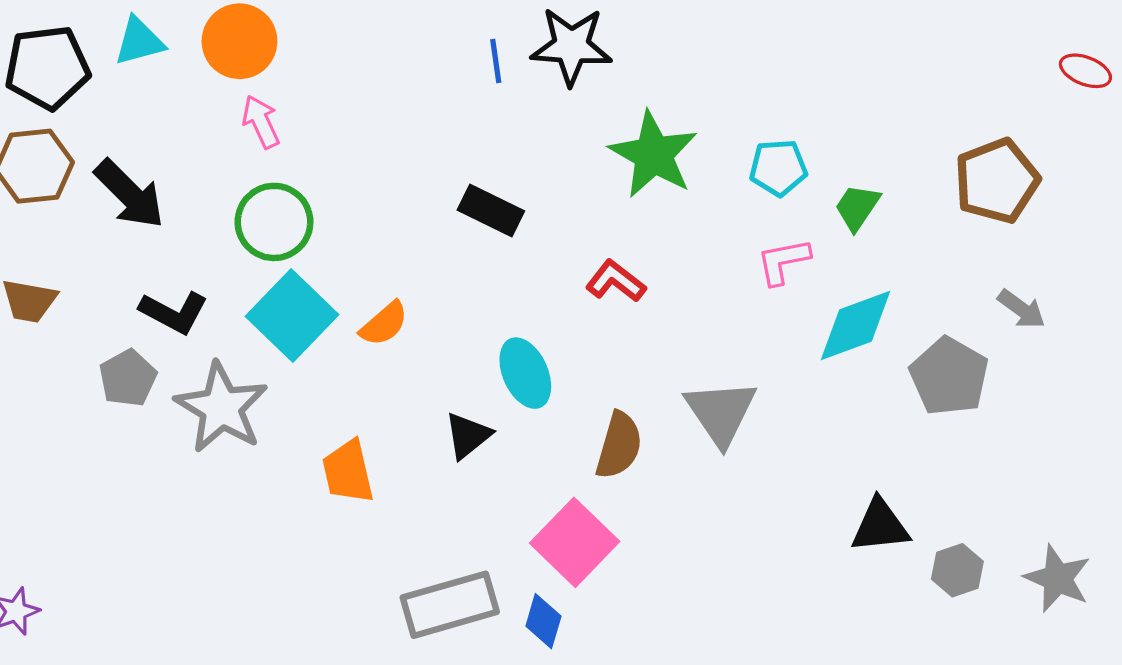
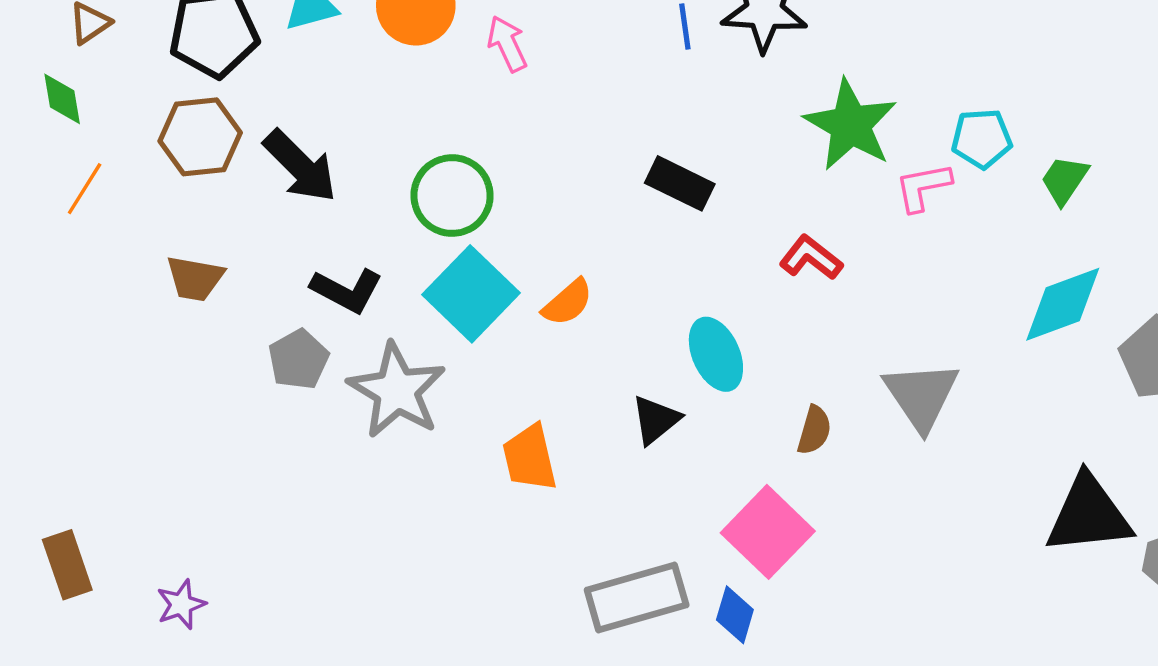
pink arrow: (261, 122) -> (507, 44), moved
pink L-shape: (783, 261) -> (923, 187), moved
brown semicircle: (619, 445) -> (814, 430), size x0.7
black triangle: (880, 526) -> (1089, 515), size x1.4

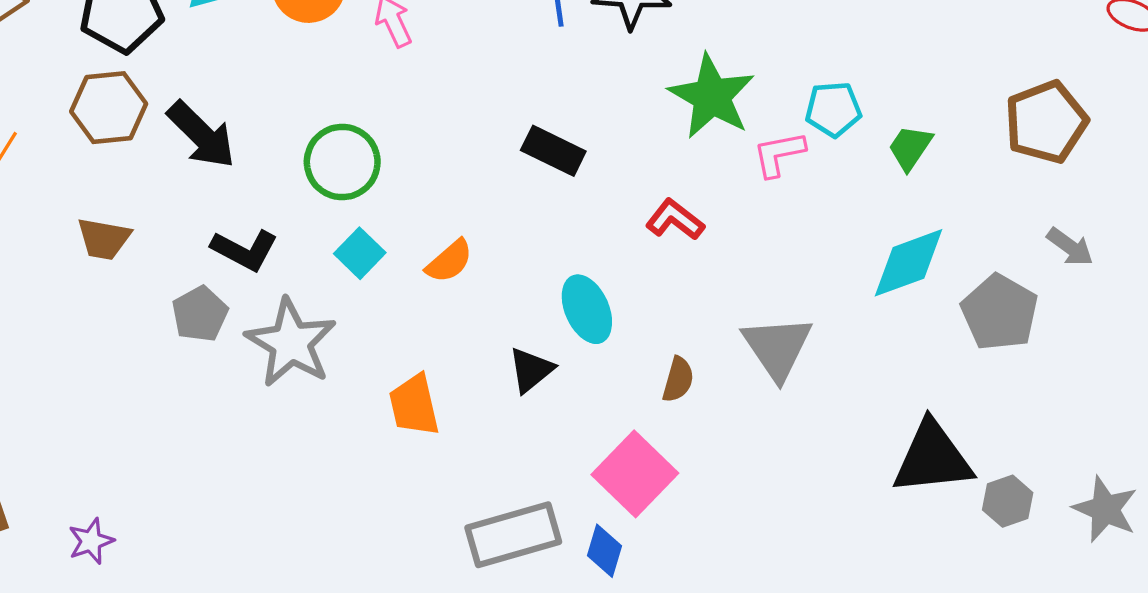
cyan square: (471, 294) -> (360, 253), size x0.6

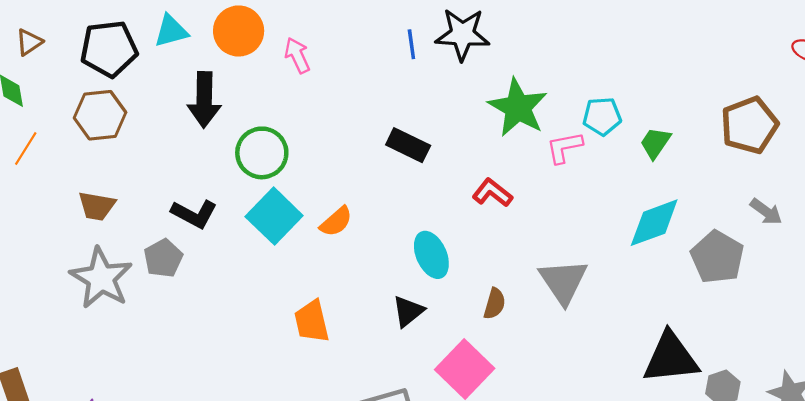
black arrow: (201, 135) -> (204, 100), moved, turned 46
cyan square: (360, 253) -> (274, 216), size x1.6
gray star: (291, 343) -> (101, 278), moved
black triangle: (531, 370) -> (408, 311), moved

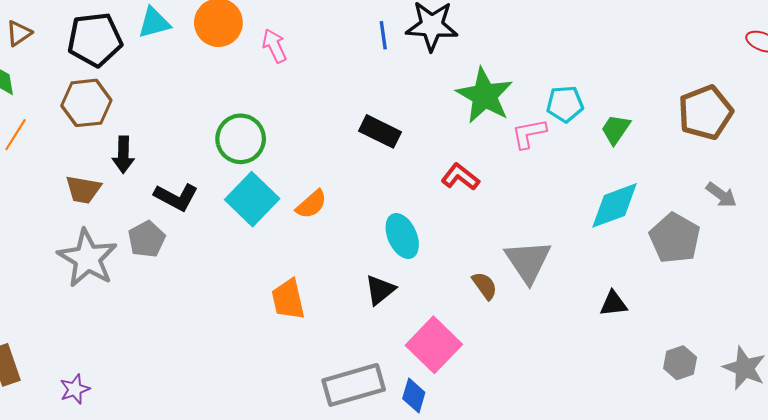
black arrow: (204, 100) -> (123, 155), moved, size x0.7
brown semicircle: (495, 304) -> (485, 286), moved, turned -52
black triangle: (671, 358) -> (613, 304), moved, size x0.5

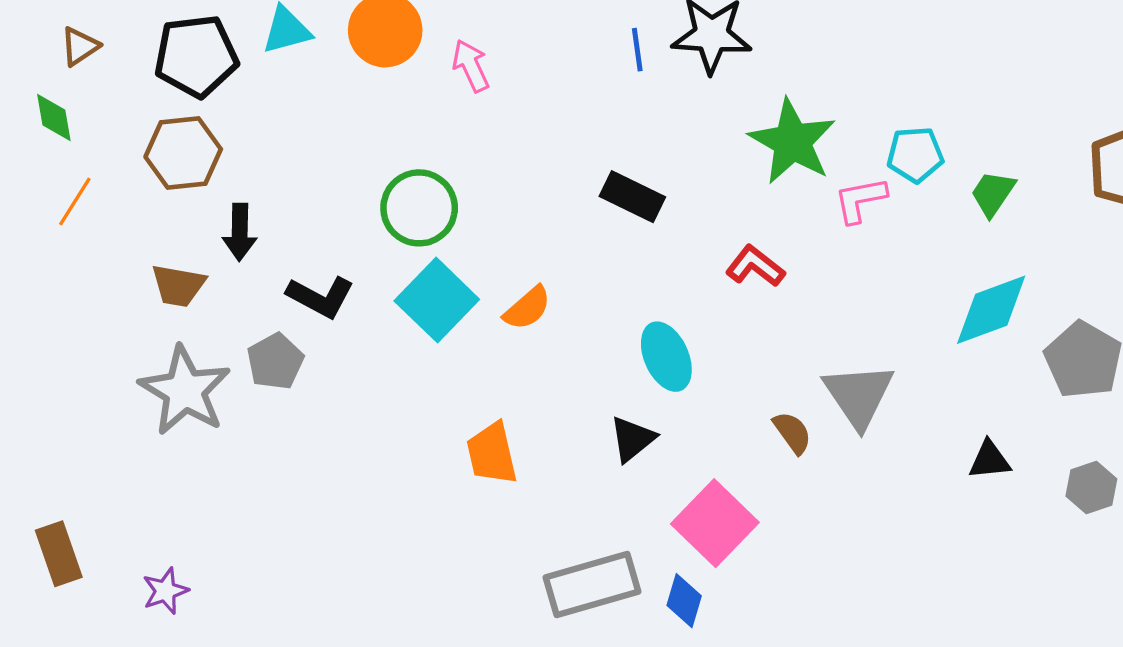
gray hexagon: (680, 363) -> (1091, 488), moved

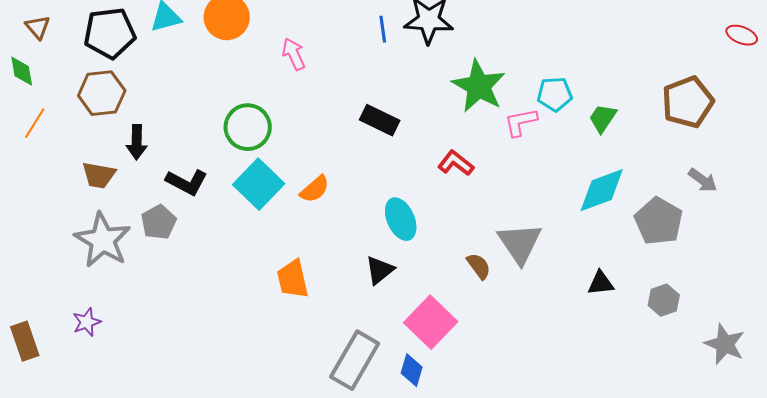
brown triangle: (80, 46) -> (38, 27), turned -36
pink arrow: (471, 66) -> (294, 54), moved
gray rectangle: (592, 584) -> (355, 360), turned -44
purple star: (165, 591) -> (87, 322), moved

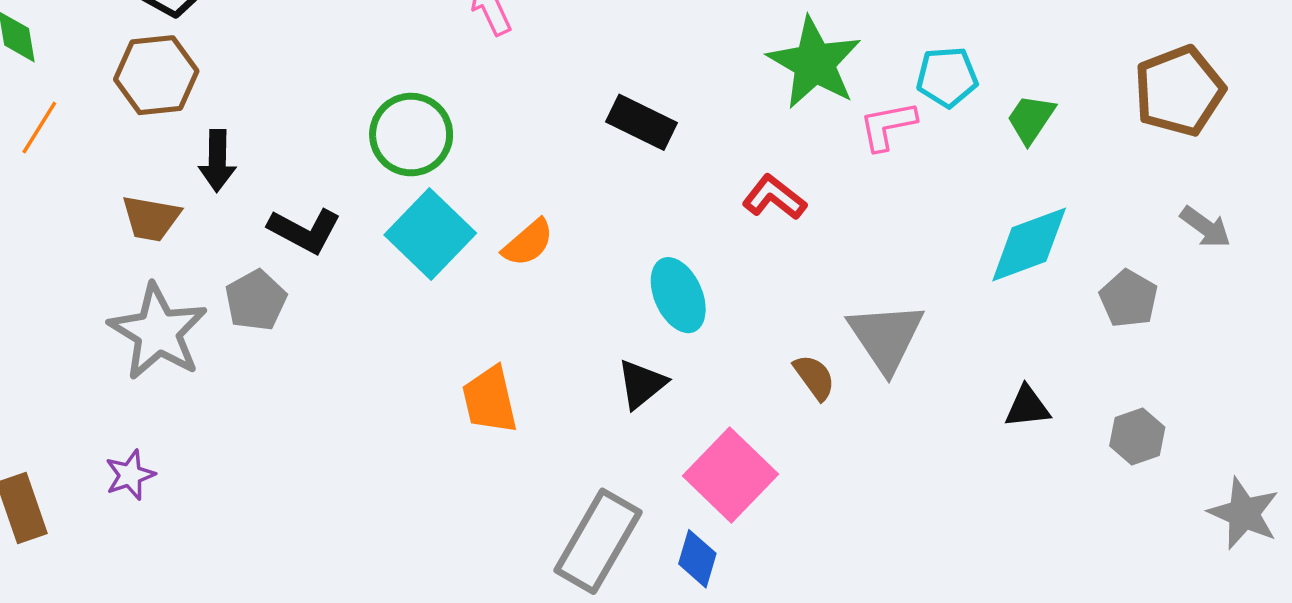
gray pentagon: (659, 221) -> (1129, 299), size x0.7

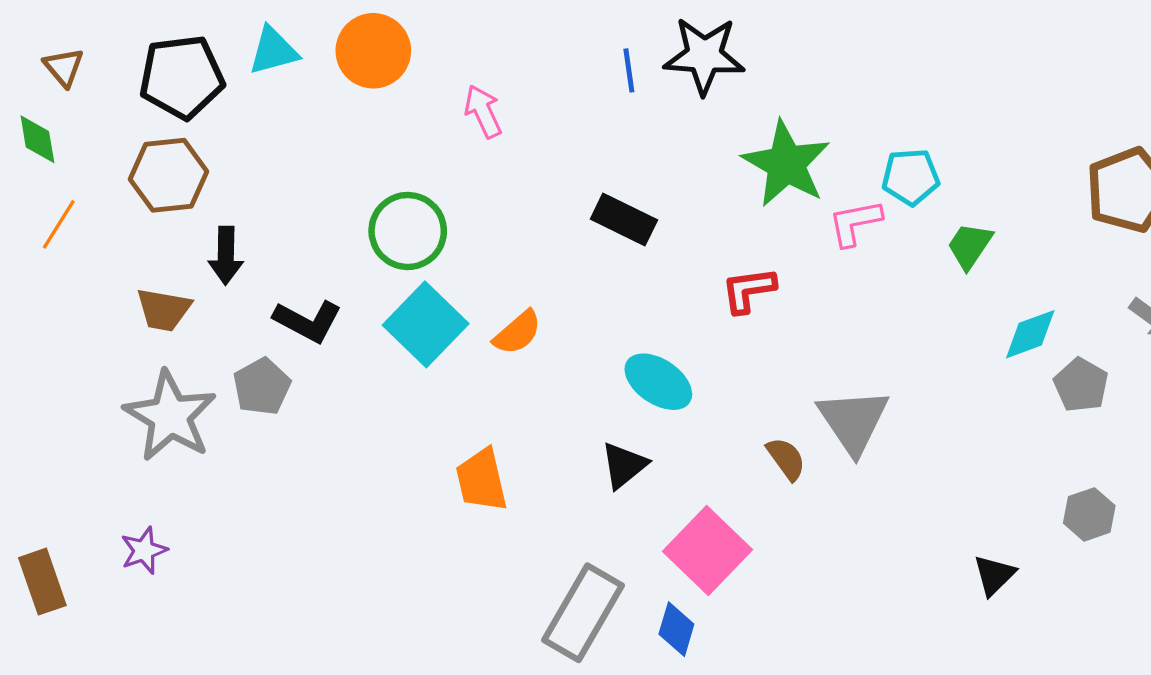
green trapezoid: (1031, 119) -> (970, 246), moved
red L-shape: (774, 197) -> (748, 290), turned -46
cyan diamond: (1029, 245) -> (1030, 334), moved, size x0.7
cyan ellipse: (678, 295) -> (658, 382), turned -32
black triangle: (1027, 407) -> (994, 575), moved, turned -39

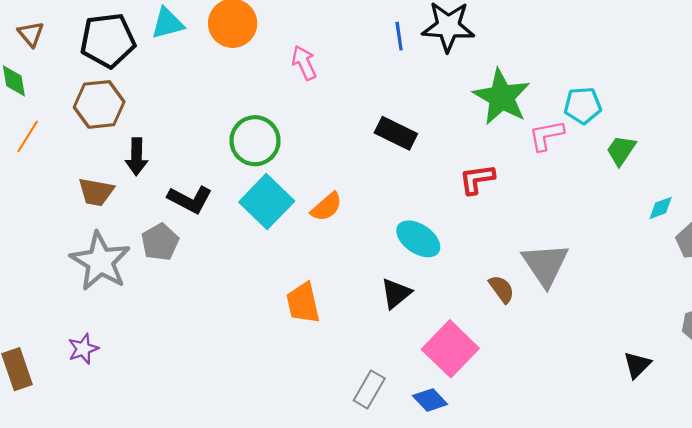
cyan diamond: (1030, 334) -> (661, 208), size x0.7
gray rectangle: (583, 613) -> (369, 389), size x0.6
blue diamond: (676, 629) -> (430, 400), turned -60

